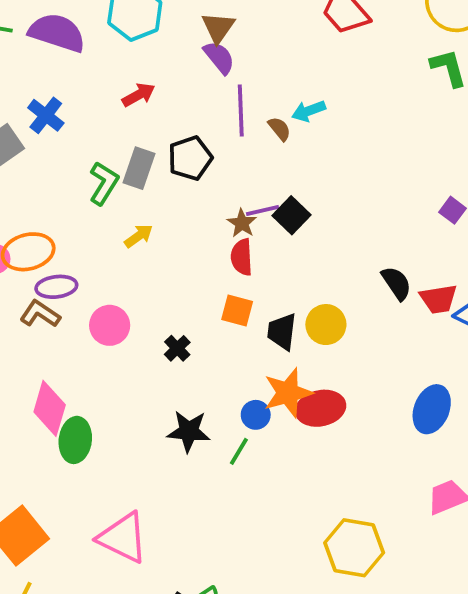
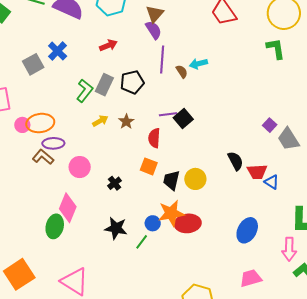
brown star: (242, 223) -> (126, 122), moved
pink diamond: (50, 408) -> (68, 208), moved

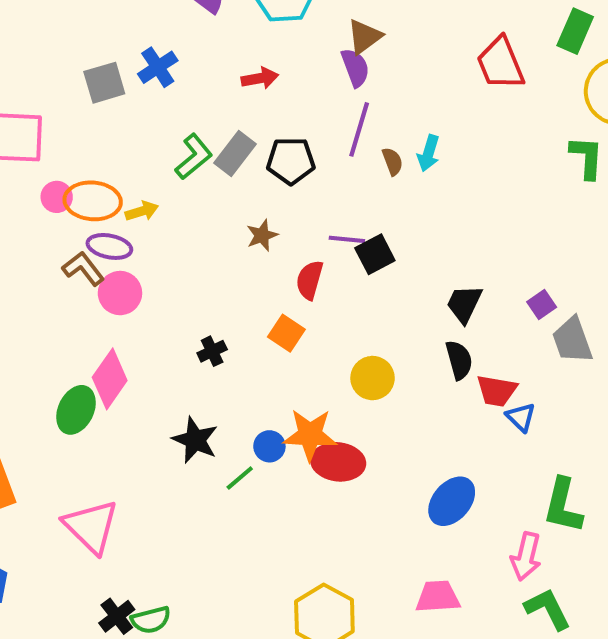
cyan arrow: (198, 64) -> (428, 153), turned -72
yellow arrow: (100, 121) -> (142, 211), moved
pink circle: (80, 167) -> (120, 293), moved
black trapezoid: (171, 180) -> (464, 304), moved

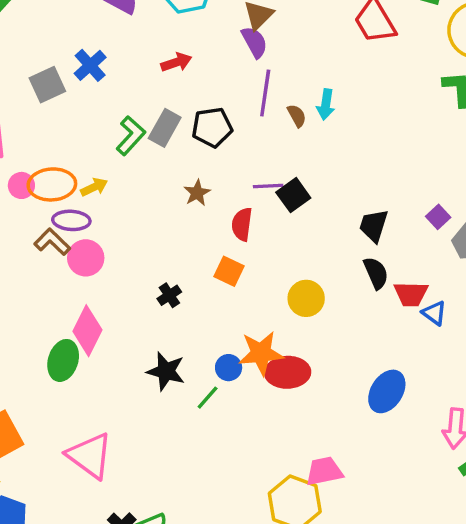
pink trapezoid: (438, 597) -> (324, 471), moved

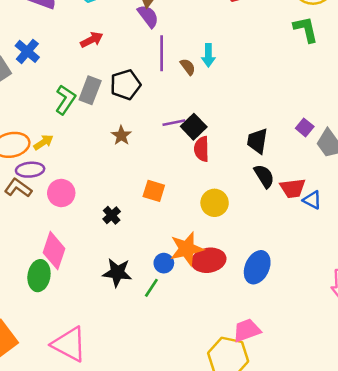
red semicircle: (242, 224) -> (202, 149), moved
pink circle: (86, 258) -> (61, 193), moved
blue ellipse: (387, 391) -> (257, 267), moved

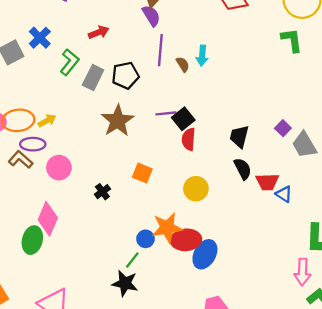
green L-shape: (65, 100) -> (69, 62), moved
brown star: (121, 135) -> (118, 121), size x1.8
blue ellipse: (257, 267) -> (205, 254), moved
black star: (117, 273) -> (125, 283), moved

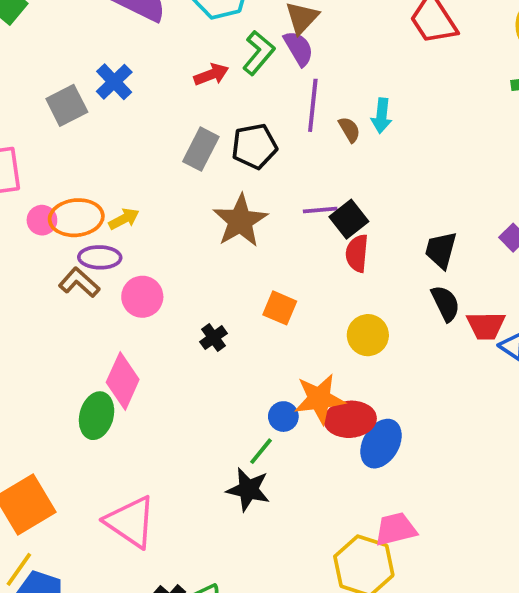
green L-shape: (69, 62) -> (259, 53), moved

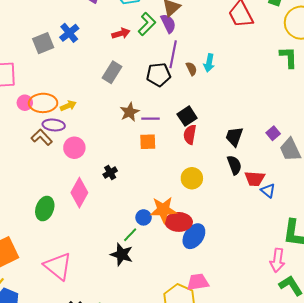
black pentagon: (254, 146) -> (159, 75), moved
purple line: (320, 210) -> (150, 119), moved
brown star: (240, 221) -> (130, 112), size x0.7
orange square: (280, 308) -> (148, 142), moved, turned -30
pink diamond: (123, 381) -> (79, 193), moved

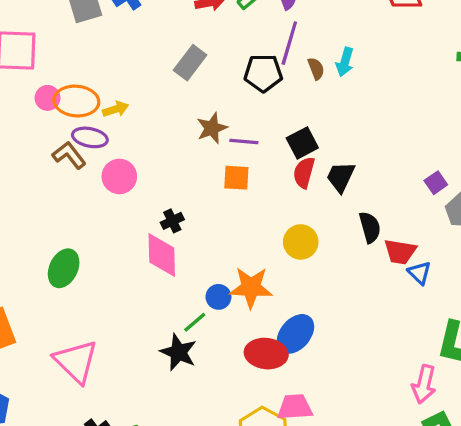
black trapezoid: (234, 137) -> (341, 177), moved
pink diamond: (79, 193) -> (162, 255), moved, turned -36
red ellipse: (179, 222) -> (266, 354), moved

